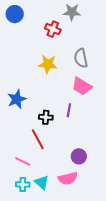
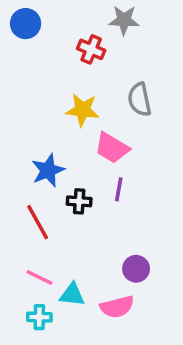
pink trapezoid: (82, 86) -> (112, 148), moved
blue star: (17, 99) -> (48, 170), moved
red line: (38, 139) -> (38, 222), moved
cyan triangle: (42, 182) -> (72, 295), moved, turned -35

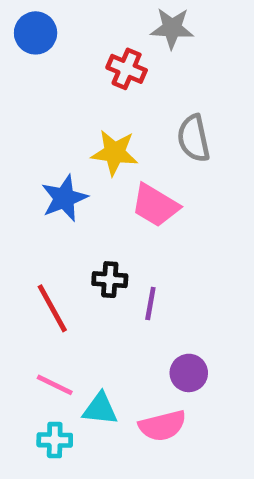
blue star: (48, 170) -> (64, 198), moved
purple line: (119, 189) -> (150, 304), moved

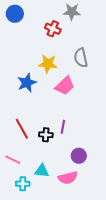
pink trapezoid: (155, 205) -> (65, 86), turned -75
black cross: (110, 280) -> (46, 135), moved
pink line: (55, 385) -> (13, 160), moved

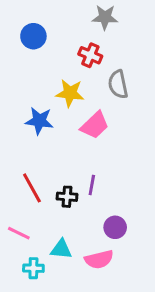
blue circle: (15, 14) -> (33, 36), moved
red cross: (53, 29) -> (90, 55), moved
blue star: (27, 83) -> (39, 121), turned 30

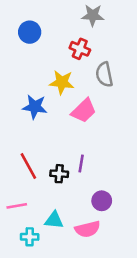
pink line: (19, 233) -> (17, 206), turned -36

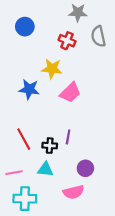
gray semicircle: (104, 75) -> (98, 36), moved
cyan triangle: (54, 220) -> (45, 169), moved
cyan cross: (30, 237) -> (25, 199), size x1.5

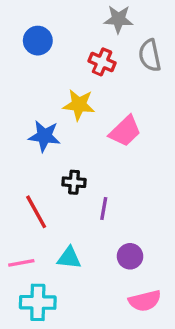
pink trapezoid: (70, 93) -> (125, 131), moved
black cross: (50, 146) -> (74, 182), moved
pink semicircle: (74, 192) -> (145, 301), moved

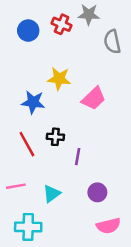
red cross: (102, 62) -> (62, 24), moved
red line: (36, 212) -> (27, 144), moved
cyan triangle: (69, 258) -> (52, 194), turned -42
pink line: (21, 263) -> (16, 186), moved

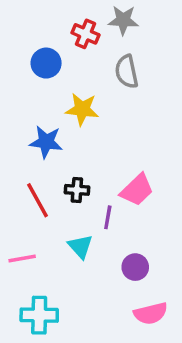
blue circle: (28, 31) -> (46, 63), moved
gray semicircle: (112, 42) -> (127, 72), moved
pink trapezoid: (94, 98) -> (137, 190), moved
cyan triangle: (52, 194) -> (80, 246), moved, turned -36

